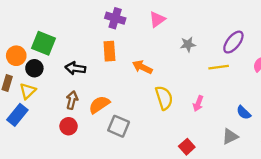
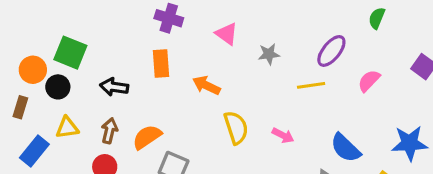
pink triangle: (157, 19) -> (227, 34), moved, turned -48
yellow triangle: (28, 91) -> (67, 128), moved, turned 36
pink arrow: (198, 103) -> (283, 135), turned -84
blue semicircle: (244, 113) -> (345, 148), size x1.5

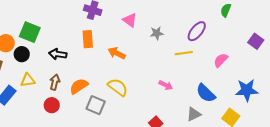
pink semicircle: (369, 81) -> (221, 60), moved
yellow semicircle: (236, 128) -> (118, 87), moved, turned -35

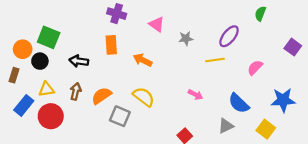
red circle: (52, 105) -> (51, 116), moved, size x1.5

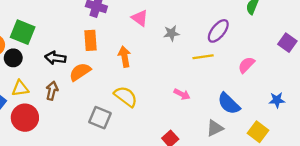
orange arrow: (143, 60) -> (125, 57), turned 54
orange semicircle: (102, 96) -> (80, 72), moved
blue star: (283, 100) -> (277, 100), size x0.6

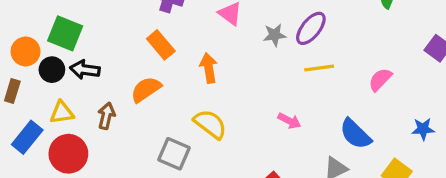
purple ellipse: (218, 31) -> (311, 28), moved
orange rectangle: (91, 40) -> (161, 45), turned -36
black arrow: (55, 58) -> (85, 70), moved

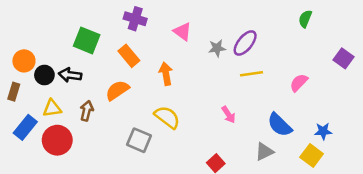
green square: (65, 33) -> (87, 40), moved
pink arrow: (289, 121) -> (228, 115), turned 30
blue star: (423, 129) -> (323, 131), moved

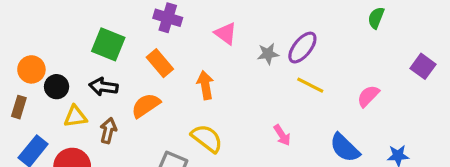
yellow line: (252, 74) -> (310, 85), turned 35
black arrow: (70, 75) -> (104, 87), moved
yellow triangle: (52, 108) -> (75, 116), moved

